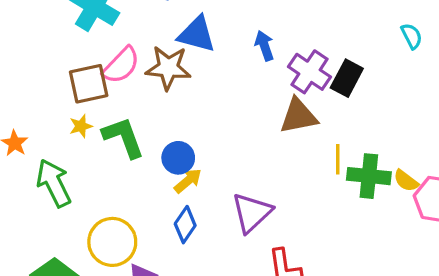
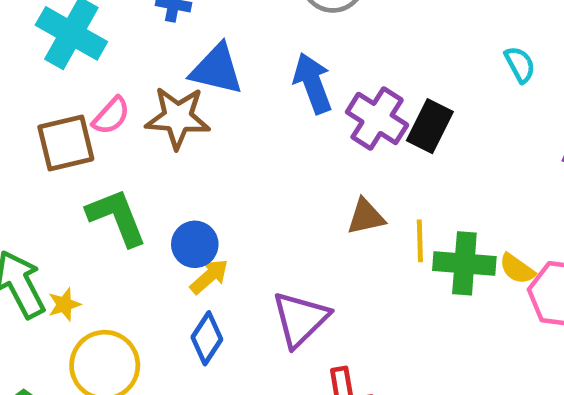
blue arrow: (264, 46) -> (313, 83), size x1.4
pink semicircle: (121, 65) -> (111, 116), size x0.7
brown triangle: (298, 116) -> (366, 217), moved, size x0.7
yellow star: (81, 126) -> (64, 304), moved

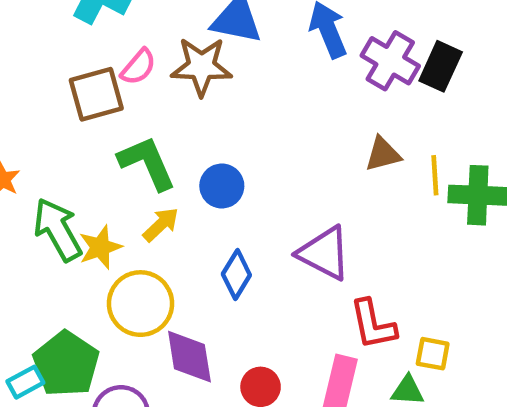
yellow arrow: (209, 276) -> (161, 225), moved
yellow star: (64, 304) -> (100, 247), size x1.4
purple triangle: (300, 319) -> (324, 253), turned -46

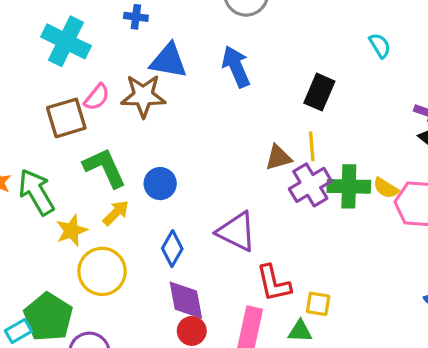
purple cross: (390, 61) -> (310, 185), moved, turned 30
yellow line: (435, 175) -> (312, 146), moved
green arrow: (58, 230) -> (36, 192), moved
purple diamond: (189, 357) -> (186, 300), moved

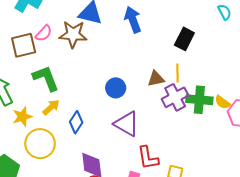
blue circle: (160, 184) -> (116, 88), moved
blue diamond: (172, 249) -> (76, 122), moved

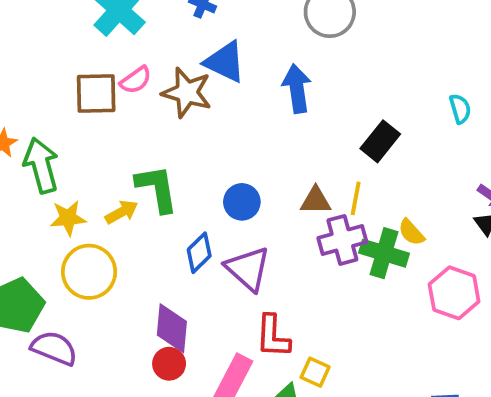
green L-shape: (46, 78) -> (157, 189), moved
yellow semicircle: (223, 102) -> (411, 232), moved
blue diamond: (76, 122) -> (199, 253), moved

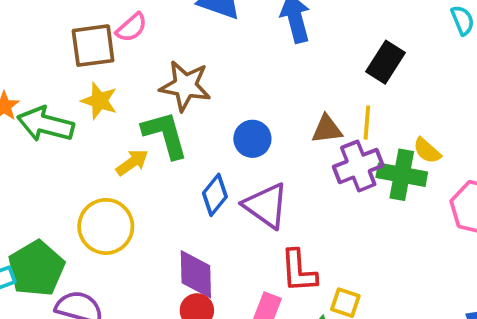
brown star: (187, 93) -> (185, 86), moved
green arrow: (41, 165) -> (46, 124), turned -54
yellow star: (68, 218) -> (99, 101), moved, turned 30

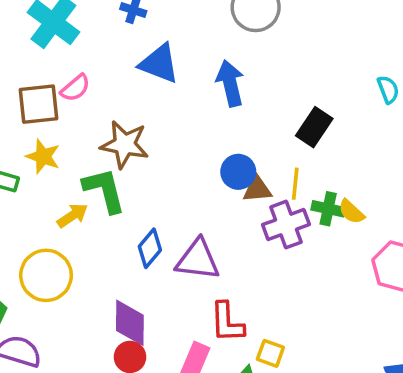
blue circle: (252, 139) -> (238, 172), moved
green cross: (402, 175) -> (328, 209), moved, size x0.7
purple triangle: (266, 206) -> (198, 260), turned -30

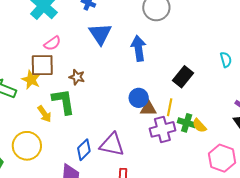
blue triangle: (159, 64) -> (100, 34), turned 30
brown square: (39, 104) -> (42, 65), moved
brown star: (125, 144) -> (77, 77), size x0.6
yellow arrow: (72, 216) -> (44, 114), turned 84
blue diamond: (150, 248) -> (84, 150), moved

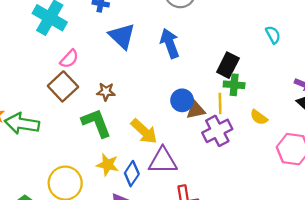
brown square: (42, 65) -> (63, 86), turned -30
yellow star: (31, 80) -> (108, 165), moved
yellow arrow: (44, 114) -> (144, 131), moved, size x1.4
green cross: (187, 123) -> (234, 85), moved

